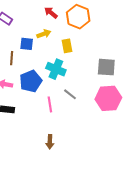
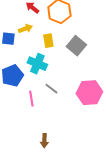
gray square: (106, 67) -> (76, 46), moved, turned 36
brown arrow: (50, 142) -> (44, 141), moved

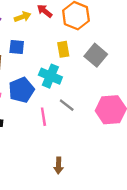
yellow arrow: (25, 29) -> (23, 17), moved

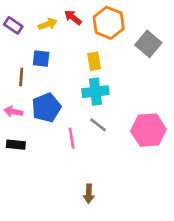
gray square: (96, 55) -> (148, 44), moved
cyan cross: (50, 76) -> (95, 92), moved, turned -30

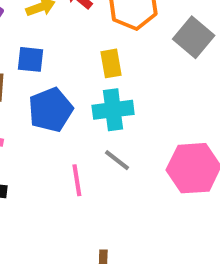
blue pentagon: (46, 108) -> (51, 110), moved

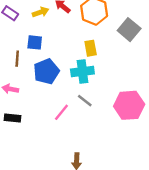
yellow rectangle: (111, 63) -> (91, 48), moved
pink line: (77, 180) -> (61, 112), turned 48

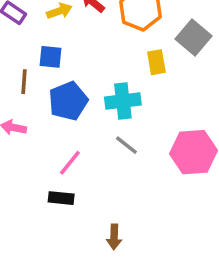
yellow rectangle: (91, 48) -> (156, 62), moved
pink line: (61, 112) -> (70, 163), moved
black rectangle: (13, 118) -> (61, 198), moved

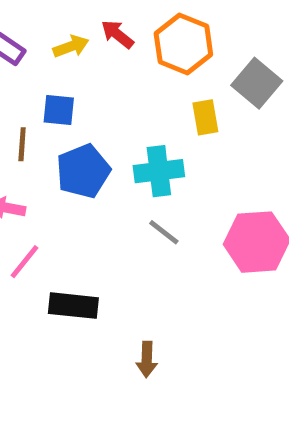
pink line: (70, 163) -> (24, 262), moved
black rectangle: (61, 198) -> (73, 306), size x1.4

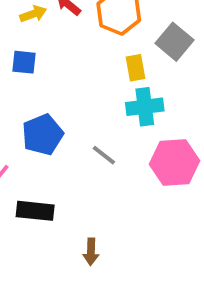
blue pentagon: (83, 171) -> (43, 135), moved
cyan cross: (159, 171) -> (145, 107), moved

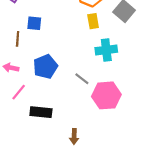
yellow rectangle: (135, 68) -> (93, 21), moved
pink hexagon: (174, 162) -> (106, 95), moved

